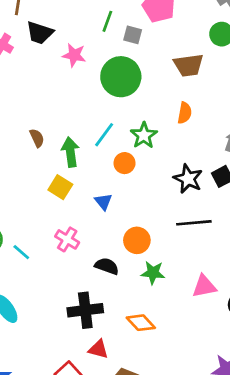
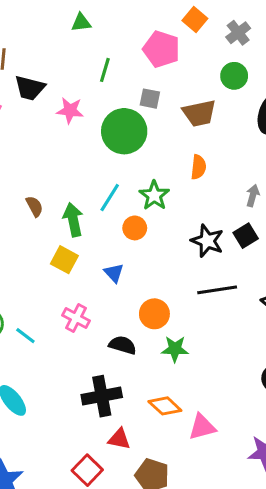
gray square: (133, 35) -> (150, 99), moved
pink triangle: (204, 286) -> (202, 427), moved

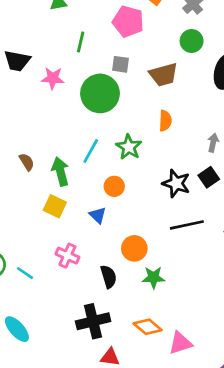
orange circle: (135, 228) -> (114, 186), moved
black semicircle: (123, 345) -> (109, 277), turned 60

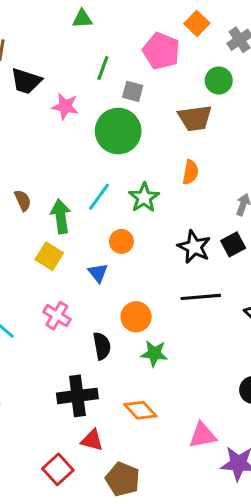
green circle: (192, 41) -> (219, 81), moved
gray square: (120, 64) -> (133, 91), moved
pink triangle: (180, 343) -> (203, 435), moved

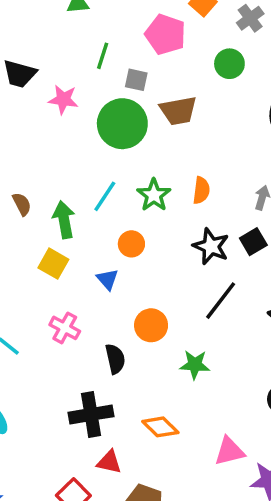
brown trapezoid: (195, 118) -> (178, 111), moved
orange semicircle: (190, 172) -> (201, 190), moved
black line: (201, 297) -> (221, 301), turned -45
green star: (154, 353) -> (195, 365), moved

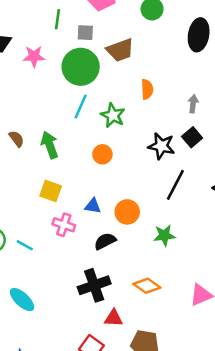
orange semicircle: (201, 190) -> (147, 89), moved
cyan line: (105, 196) -> (81, 107), moved
yellow square: (53, 264) -> (51, 191), moved
blue triangle: (107, 279) -> (93, 206), moved, turned -30
black semicircle: (115, 359) -> (105, 241), turned -95

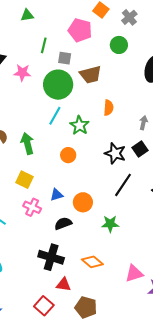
blue triangle: (93, 206) -> (56, 195), turned -32
black cross: (94, 285) -> (51, 257), turned 30

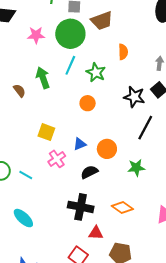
pink star: (22, 73) -> (36, 35), moved
green arrow: (27, 143) -> (43, 78), moved
pink cross: (32, 207) -> (57, 159), turned 36

